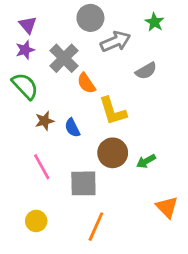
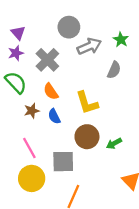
green star: (154, 22) -> (121, 40), moved
gray semicircle: (146, 71) -> (114, 70), turned -36
orange semicircle: (86, 83) -> (51, 92), moved
yellow circle: (36, 221) -> (32, 178), moved, size x1.5

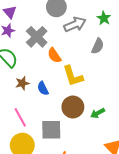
orange semicircle: (51, 92) -> (54, 55), moved

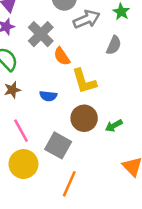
brown star: (22, 83) -> (12, 90), moved
blue semicircle: (43, 88) -> (48, 96), turned -56
gray square: (51, 130) -> (58, 145), turned 30

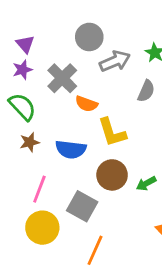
orange semicircle: (62, 56) -> (86, 104), turned -36
blue semicircle: (48, 96) -> (71, 149), size x1.5
pink line: (21, 131) -> (39, 189), turned 50

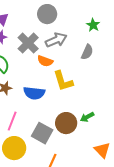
gray arrow: (115, 61) -> (56, 40), moved
brown circle: (112, 175) -> (66, 123), moved

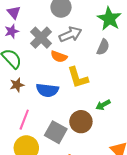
green star: (93, 25) -> (109, 19), size x1.6
green arrow: (87, 117) -> (103, 105), moved

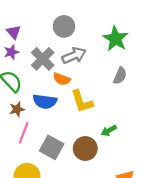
gray semicircle: (103, 47) -> (120, 76), moved
blue semicircle: (47, 90) -> (45, 101), moved
pink line: (24, 120) -> (24, 133), moved
gray square: (56, 132) -> (52, 147), moved

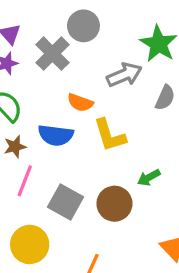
gray arrow: (74, 56) -> (124, 75), moved
gray cross: (43, 59) -> (52, 54), moved

